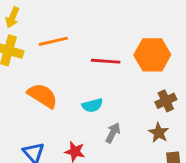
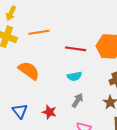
cyan semicircle: (92, 105) -> (74, 76), moved

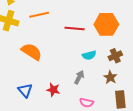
cyan semicircle: (74, 76) -> (89, 55), moved

